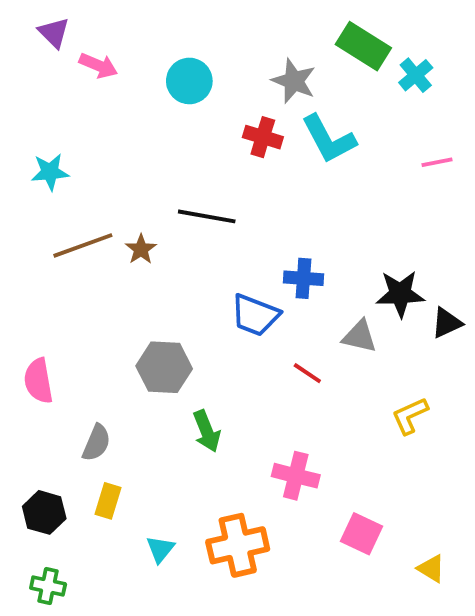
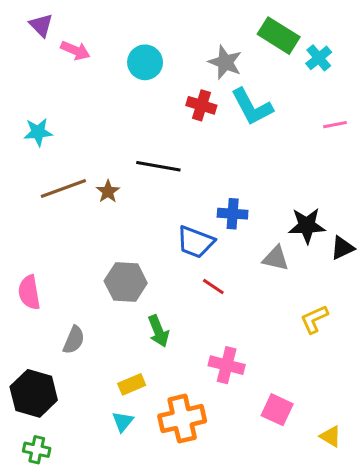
red line: (307, 373) -> (213, 286), moved
yellow rectangle: (108, 501) -> (132, 384), moved, turned 50
black hexagon: (44, 512) -> (34, 393), size x1.4

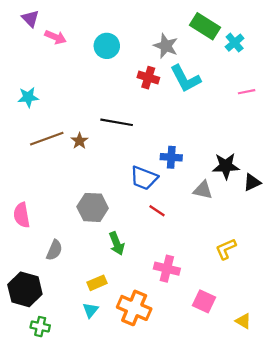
yellow L-shape: (314, 319) -> (226, 249), moved
orange cross: (182, 419) -> (134, 308), turned 36
green cross: (37, 450) -> (40, 327), moved

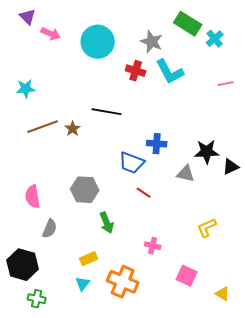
cyan circle: (107, 46) -> (98, 42), size x1.4
pink semicircle: (22, 215) -> (33, 197), moved
pink cross: (167, 269) -> (153, 246), size x0.7

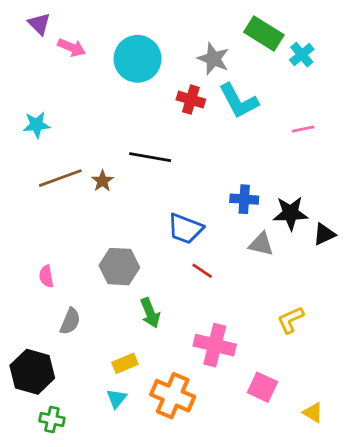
pink line: (226, 84) -> (303, 129), moved
blue cross: (157, 144) -> (244, 199), moved
pink semicircle: (33, 197) -> (46, 276), size x0.7
pink cross: (153, 246) -> (215, 345), size x1.8

